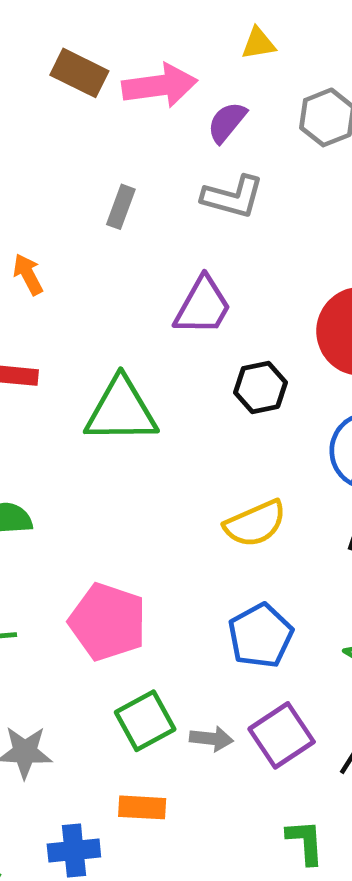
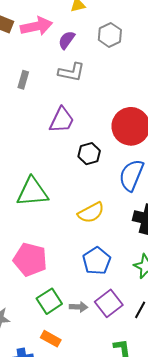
green triangle: (121, 410) -> (32, 192), moved
orange rectangle: (142, 807) -> (51, 339), turned 30

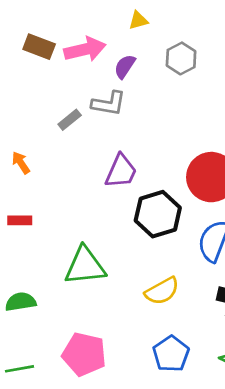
gray L-shape: (71, 72) -> (109, 103), moved
gray rectangle: (23, 80) -> (70, 120), turned 36
black hexagon: (89, 154) -> (158, 214), size x1.6

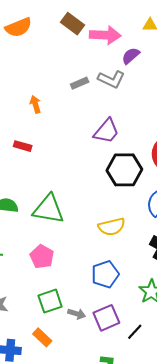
green triangle: (85, 266) -> (48, 209), moved
pink pentagon: (84, 354) -> (42, 257), size x0.7

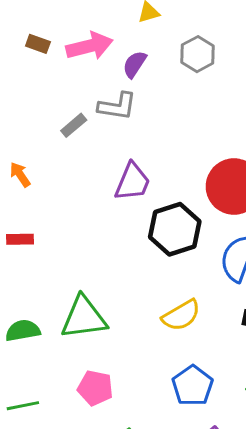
brown rectangle: (72, 24) -> (38, 44), size x0.7

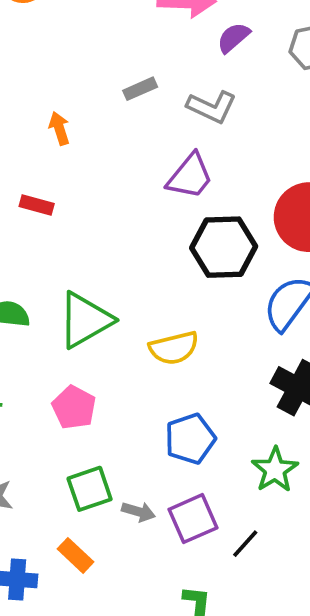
gray L-shape: (117, 106) -> (212, 107), moved
yellow semicircle: (181, 315) -> (174, 348), moved
green triangle: (84, 318) -> (85, 320), turned -39

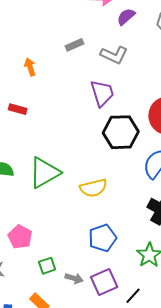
purple trapezoid: (190, 176) -> (102, 93), turned -56
pink pentagon: (74, 407) -> (20, 237), moved
green square: (90, 489) -> (47, 266), size x0.7

